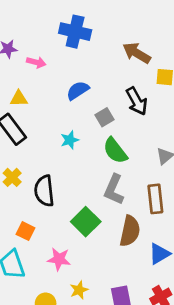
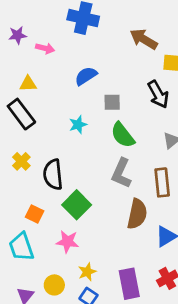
black arrow: (137, 101) -> (158, 94), moved
gray square: (104, 117) -> (112, 102), turned 30
green square: (86, 222) -> (77, 205), moved

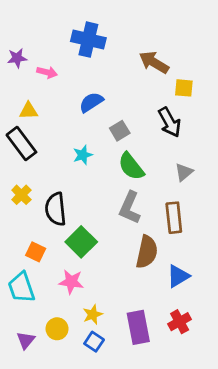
gray square: (112, 102) -> (120, 131), turned -30

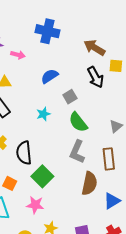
black arrow: (170, 122) -> (96, 77), moved

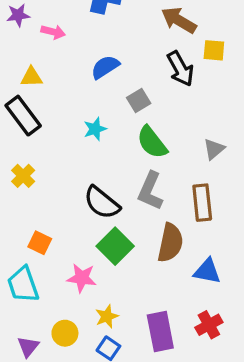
black semicircle: (24, 153) -> (102, 203), moved, turned -45
green square: (42, 176) -> (115, 246), moved
blue triangle: (112, 201) -> (207, 271), turned 42

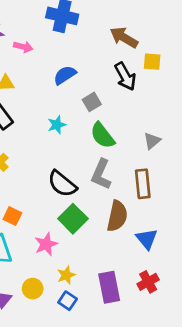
blue triangle: (207, 271) -> (147, 239), turned 40
pink star: (82, 278) -> (46, 244), turned -30

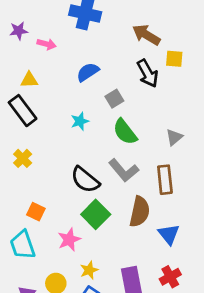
gray L-shape: (101, 174) -> (124, 170), turned -64

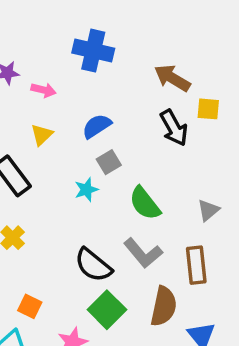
yellow triangle: (29, 80) -> (42, 135), moved, turned -42
gray square: (114, 99) -> (109, 162), moved

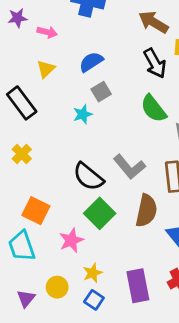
green semicircle: (145, 203) -> (153, 109), moved
orange square: (30, 306) -> (36, 211), size x1.4

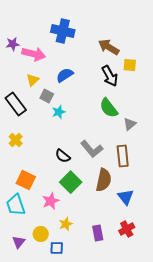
pink arrow: (47, 32) -> (34, 54), size x1.6
gray square: (101, 92) -> (47, 96), moved, turned -32
black semicircle: (88, 177) -> (63, 156), size x0.7
purple rectangle: (138, 286) -> (98, 233), size x0.7
blue square: (94, 300) -> (57, 248), moved, turned -32

